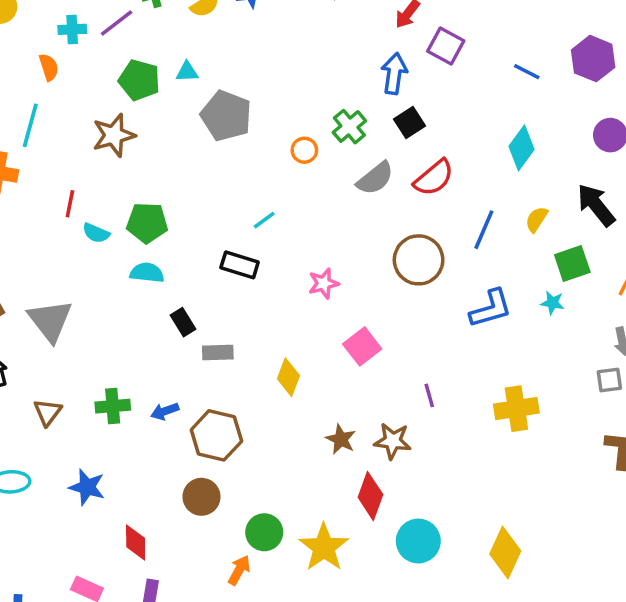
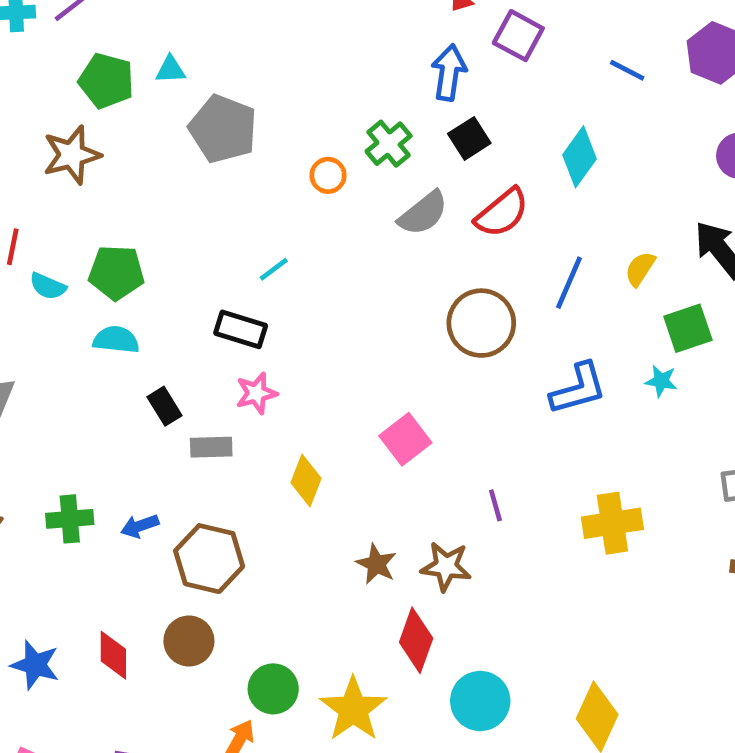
cyan diamond: (521, 148) -> (579, 157), moved
pink star: (324, 283) -> (256, 393), moved
blue star: (87, 487) -> (35, 665), moved
red diamond: (136, 543) -> (113, 655), moved

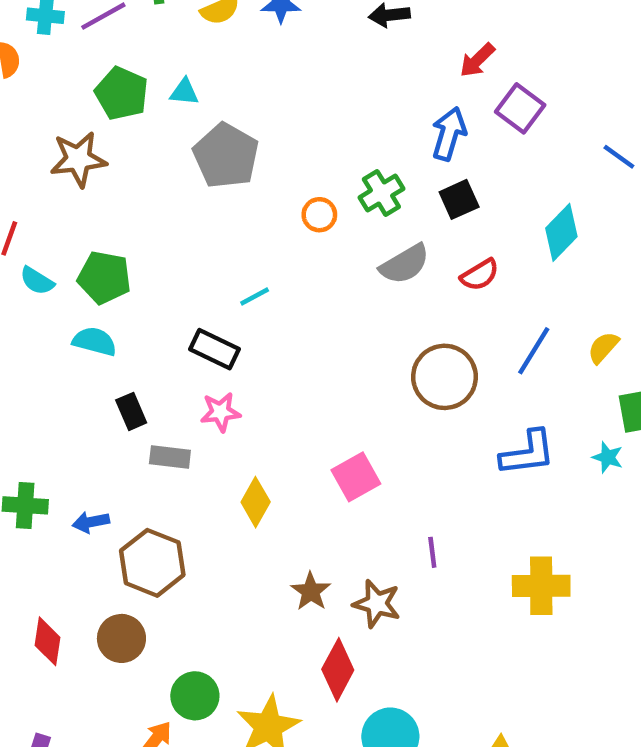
red semicircle: (502, 213) -> (480, 275), size x0.7

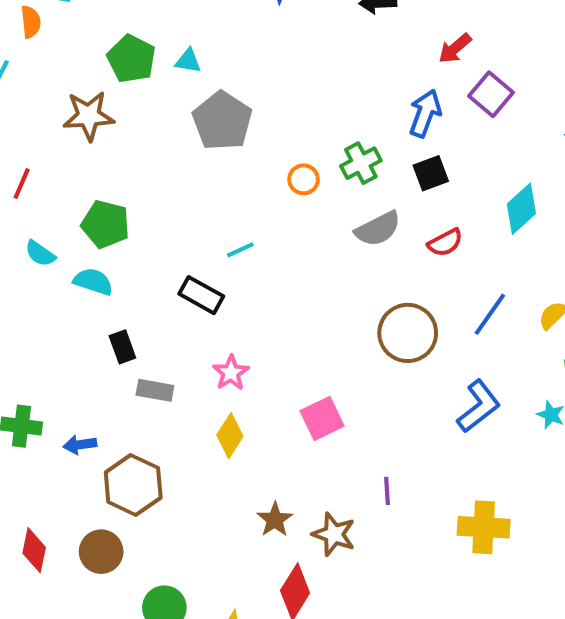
cyan semicircle: (37, 281) -> (40, 254), moved
pink star: (220, 412) -> (231, 373), moved, turned -30
blue L-shape: (528, 453) -> (479, 406), turned -34

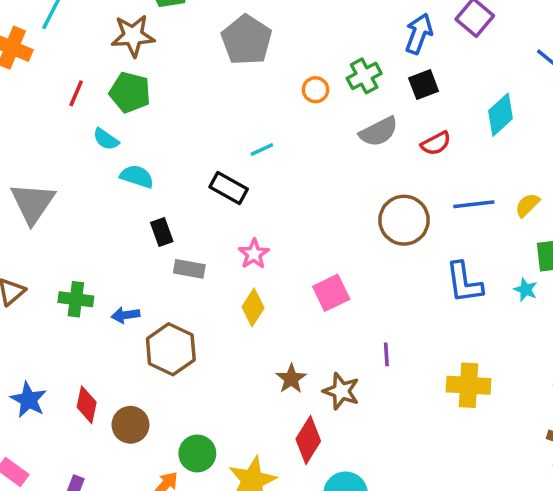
green pentagon: (106, 224) -> (130, 92), moved
cyan semicircle: (40, 254) -> (106, 139), moved
blue line: (490, 314) -> (474, 204), turned 48
blue L-shape: (479, 406) -> (464, 283), turned 120
brown circle: (101, 552) -> (130, 425), moved

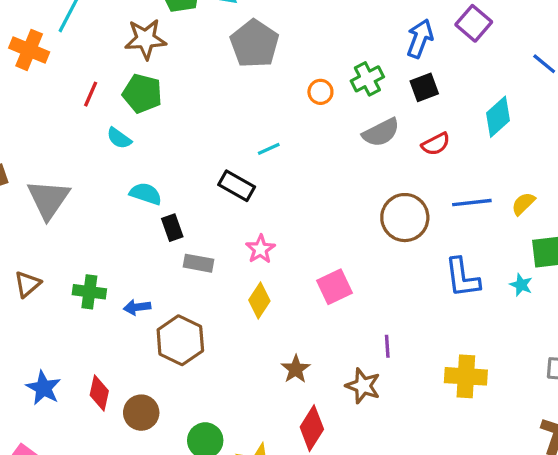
cyan semicircle: (137, 176) -> (146, 194), moved
brown star: (341, 391) -> (363, 386), moved

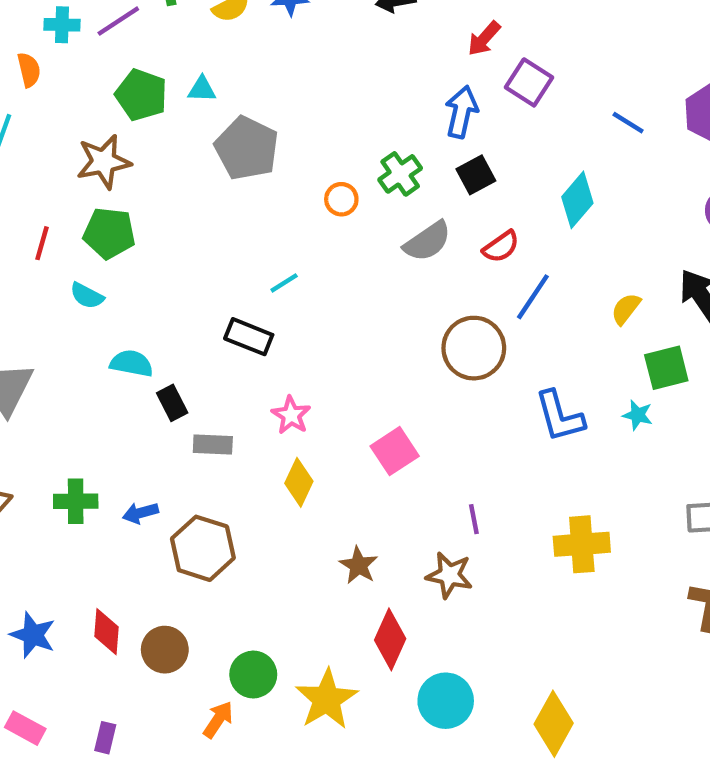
blue line: (472, 203) -> (533, 297), moved, turned -42

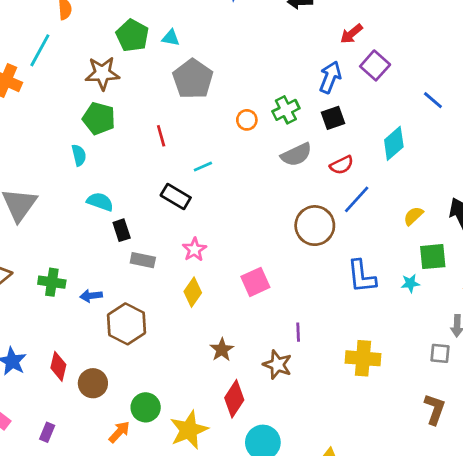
red line: (42, 243) -> (161, 136), moved, turned -40
cyan semicircle: (87, 296) -> (79, 155), turned -140
cyan star: (638, 415) -> (410, 283), turned -30

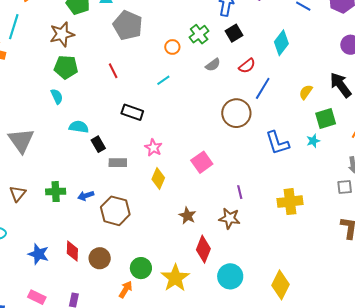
gray semicircle: (296, 155) -> (213, 65), size x0.7
cyan line: (203, 166) -> (163, 80), moved

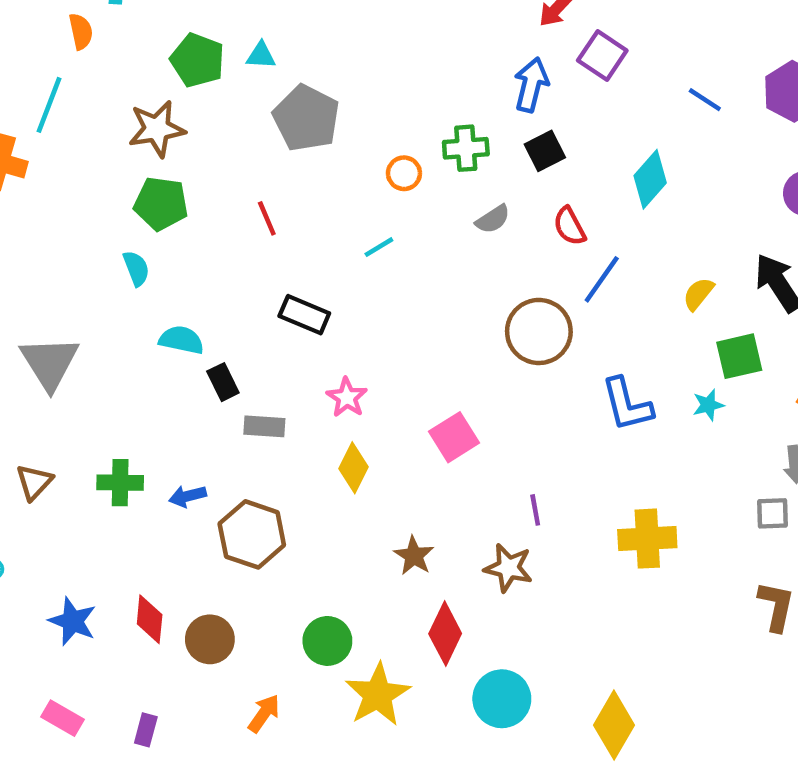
green cross: (199, 34) -> (466, 148), turned 30
red semicircle: (247, 66) -> (569, 226), turned 96
green circle: (141, 268) -> (327, 641), moved

